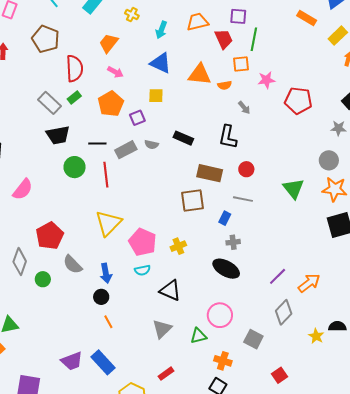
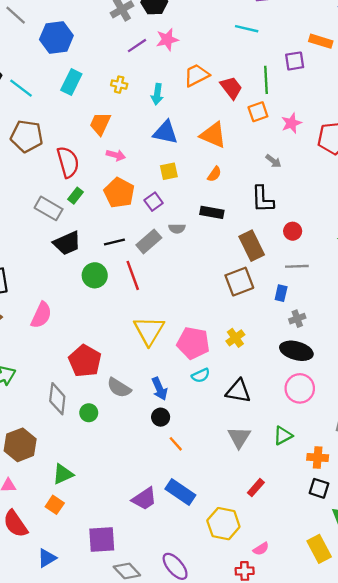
purple square: (238, 16) -> (295, 61), moved
orange triangle: (200, 74) -> (213, 135), turned 30
orange semicircle: (225, 85) -> (214, 174), moved, turned -32
brown rectangle: (210, 173) -> (252, 246), turned 65
pink circle: (220, 315) -> (300, 388), moved

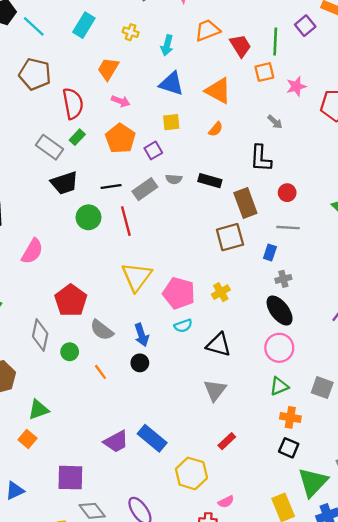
purple square: (295, 61) -> (305, 26), turned -36
black rectangle: (212, 212) -> (210, 181), moved
black ellipse: (296, 351) -> (280, 311), turned 32
green triangle: (283, 436) -> (279, 386), moved
orange line: (176, 444) -> (100, 372), moved

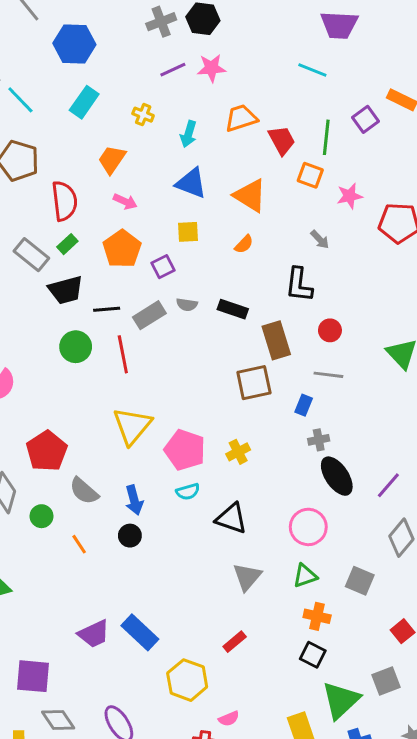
orange square: (264, 72) -> (310, 175), turned 30
black trapezoid: (64, 183) -> (66, 290), moved
black ellipse: (280, 311) -> (337, 476), moved
gray triangle: (215, 390) -> (247, 577), moved

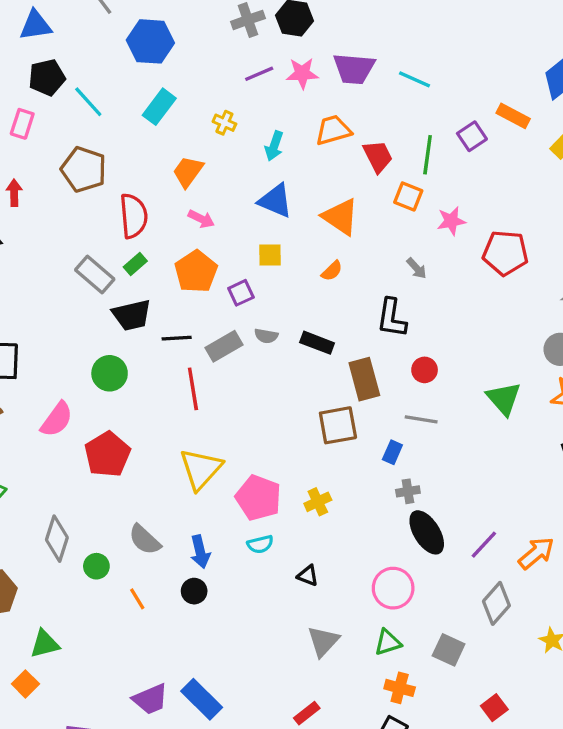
purple trapezoid: (339, 25) -> (354, 69), moved
green circle: (76, 347) -> (110, 373), moved
red pentagon: (47, 451) -> (107, 454), moved
black triangle: (231, 518) -> (308, 576), size x0.6

